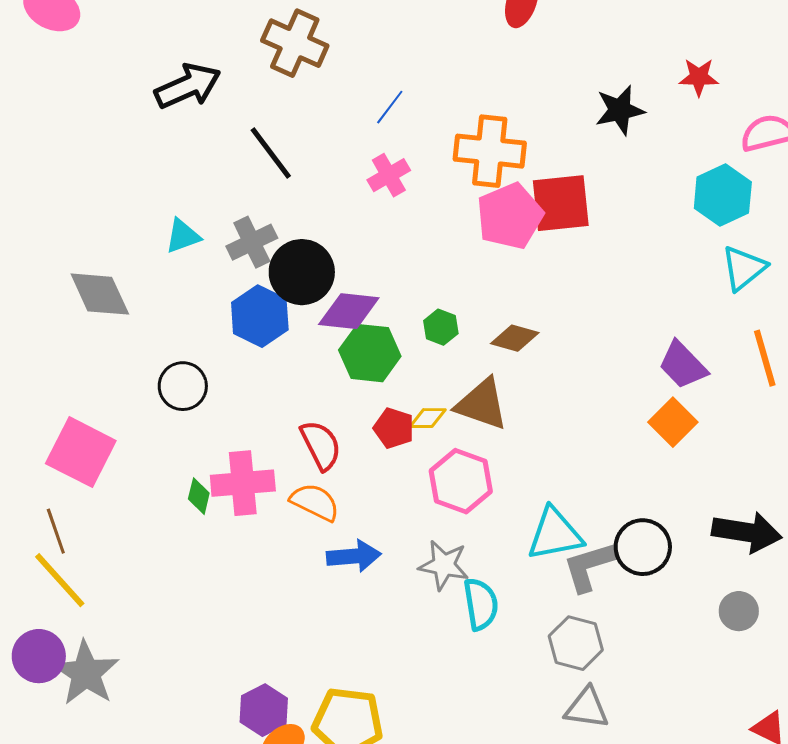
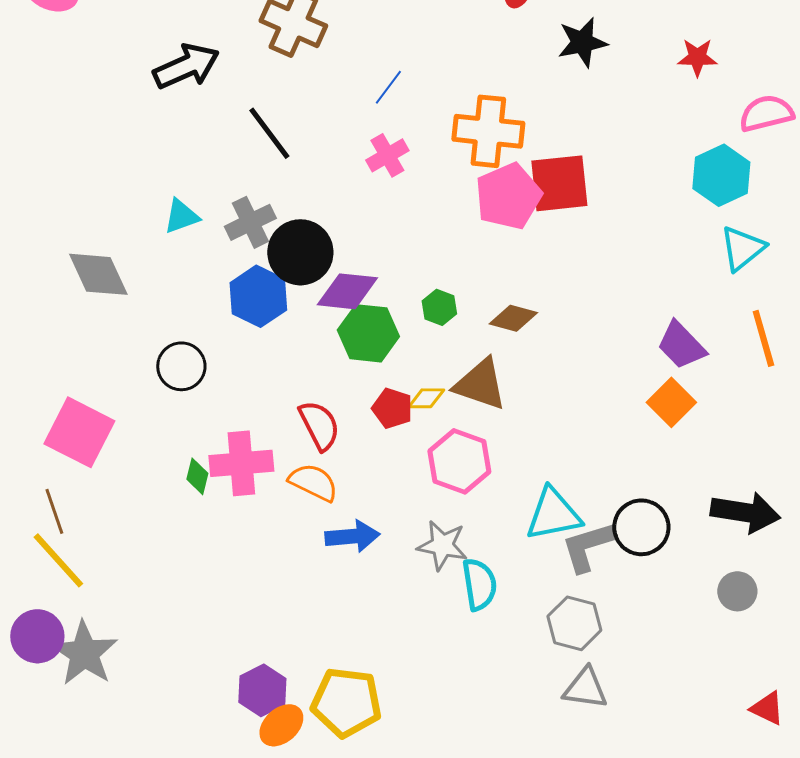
black star: (620, 110) -> (582, 42), moved

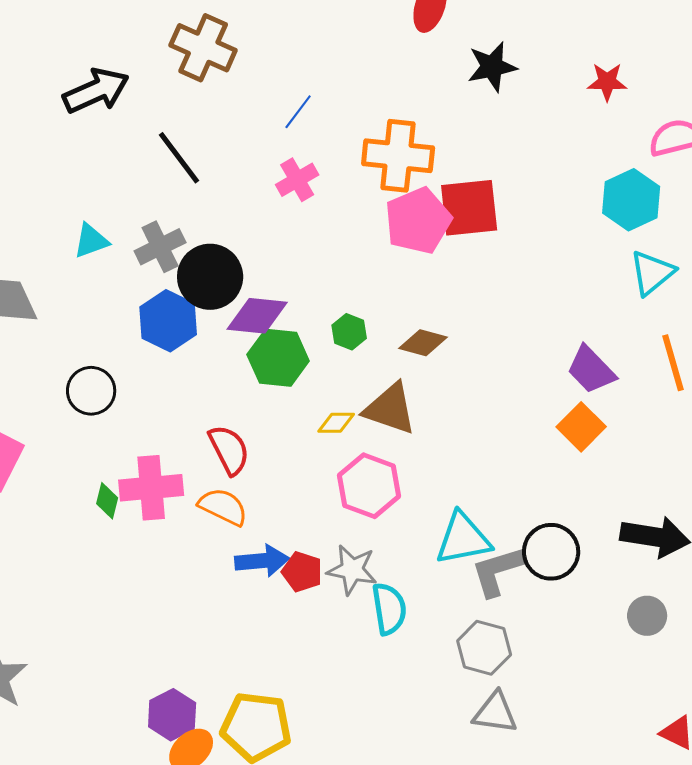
red pentagon: (392, 408) -> (302, 572), moved

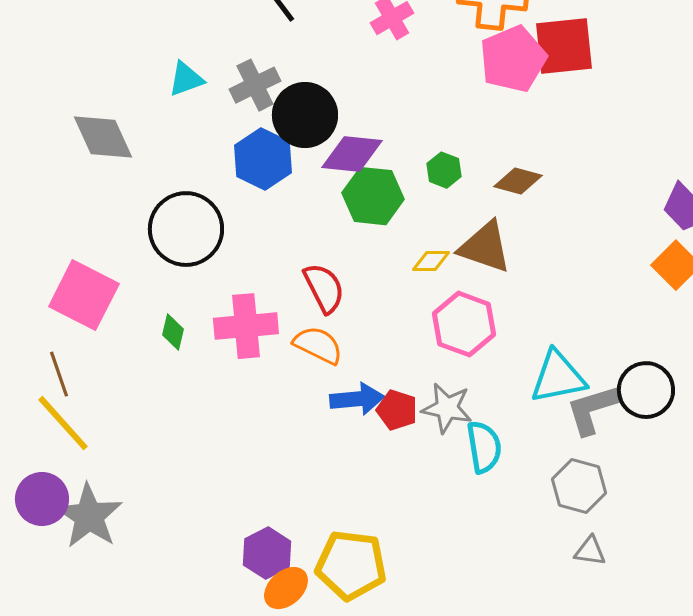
black circle: (91, 391) -> (186, 229), size x1.5
green diamond: (107, 501) -> (173, 332), moved
gray triangle: (495, 713) -> (590, 551), size x0.7

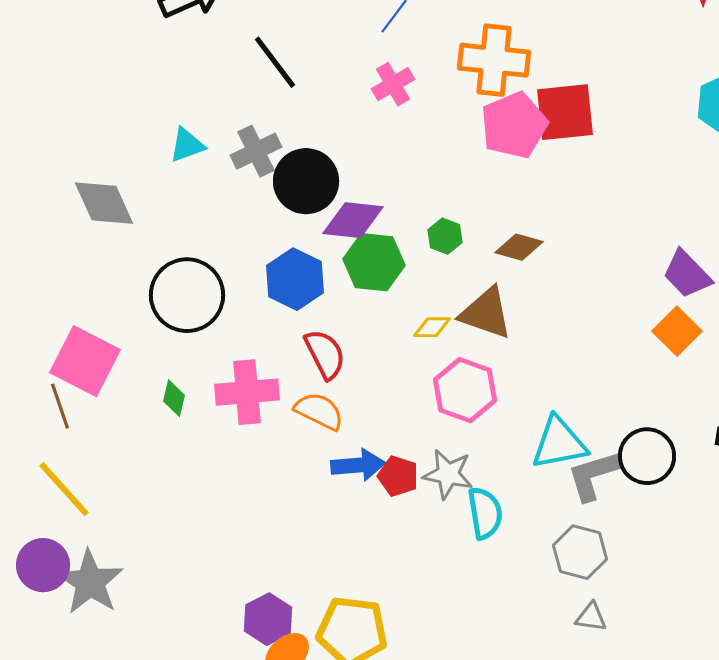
blue hexagon: (263, 159) -> (295, 279), moved
brown line: (59, 374) -> (60, 406), moved

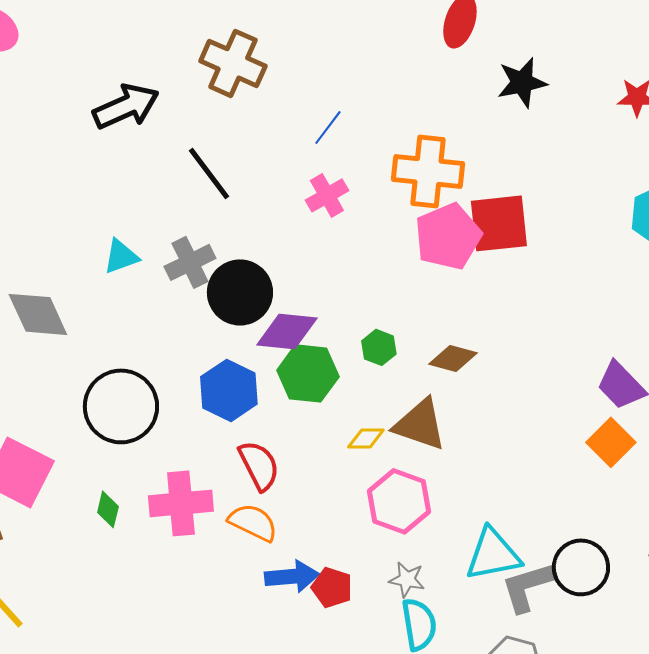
gray star: (448, 474) -> (407, 579), moved, size x0.7

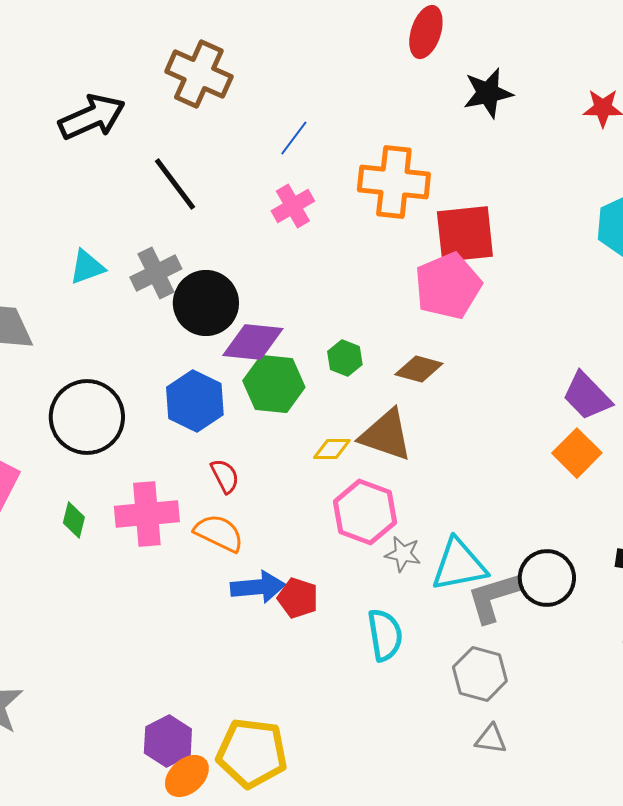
pink pentagon: (448, 236) -> (448, 286), moved
red semicircle: (259, 465) -> (225, 476), size x0.7
gray star: (407, 579) -> (403, 554), moved

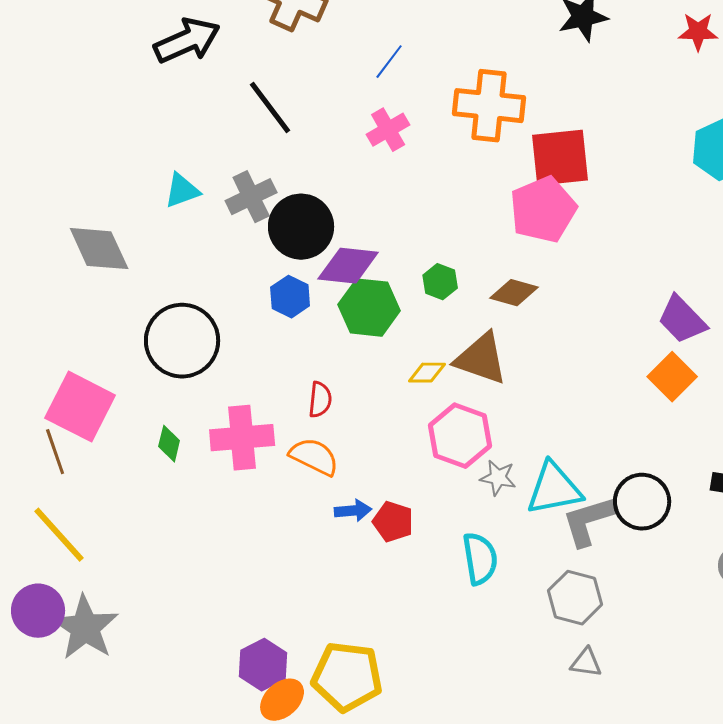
blue hexagon: (195, 401) -> (290, 297), moved, size x0.7
red semicircle: (225, 476) -> (320, 400), turned 33
blue arrow: (258, 587) -> (353, 511), size x0.7

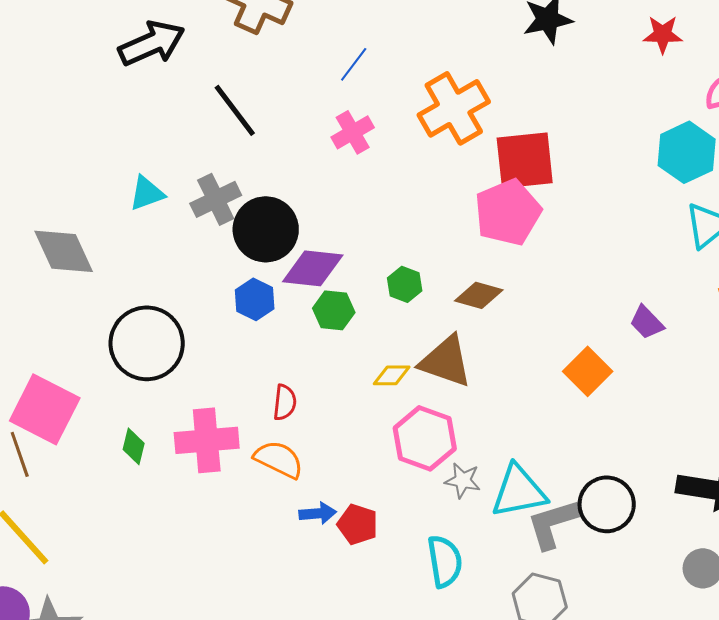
orange cross: (489, 106) -> (454, 108), turned -36
green hexagon: (369, 308) -> (334, 310), size x0.7
purple trapezoid: (682, 320) -> (647, 322), size x0.7
orange square: (672, 377) -> (588, 371), moved

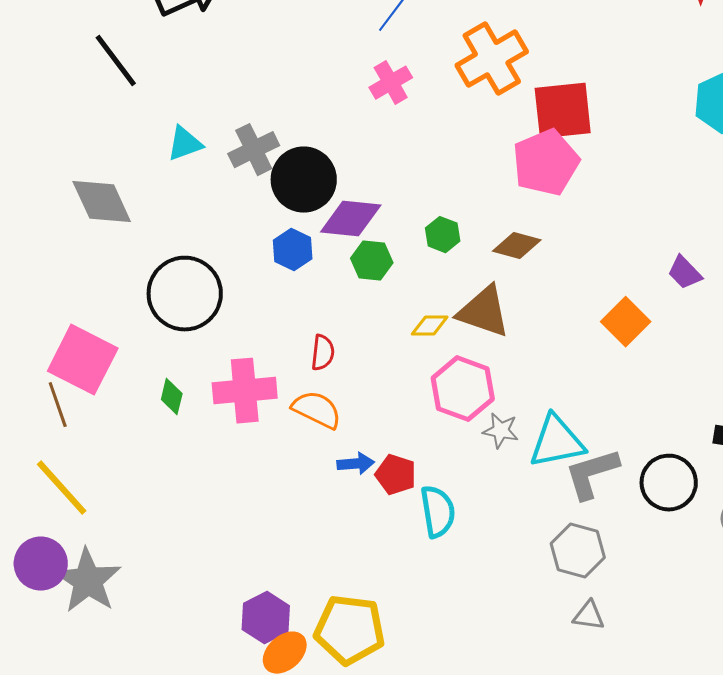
black line: (235, 110) -> (116, 61), moved
black circle: (607, 504) -> (669, 483), moved
cyan semicircle: (445, 561) -> (438, 512), moved

